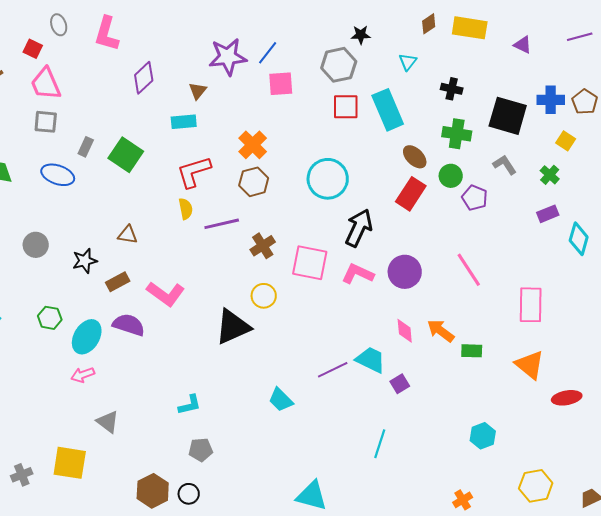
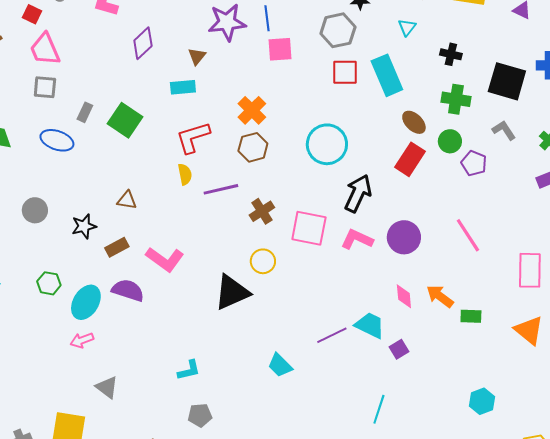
blue line: (268, 53) -> (267, 18), turned -45

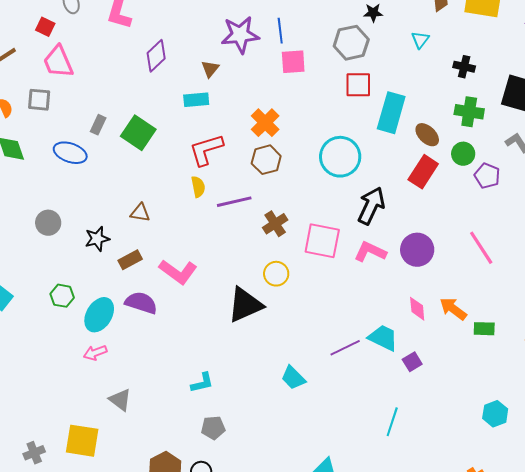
cyan rectangle: (387, 75) -> (391, 113), moved, turned 39
gray square: (45, 87) -> (39, 100), moved

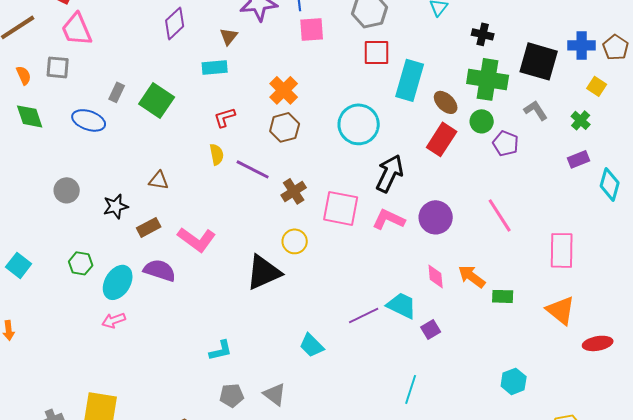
green cross: (469, 112) -> (488, 79), size x1.4
red L-shape: (206, 150) -> (225, 117), size x0.6
purple line: (234, 202) -> (253, 169), turned 40
gray triangle: (120, 400) -> (275, 394), moved

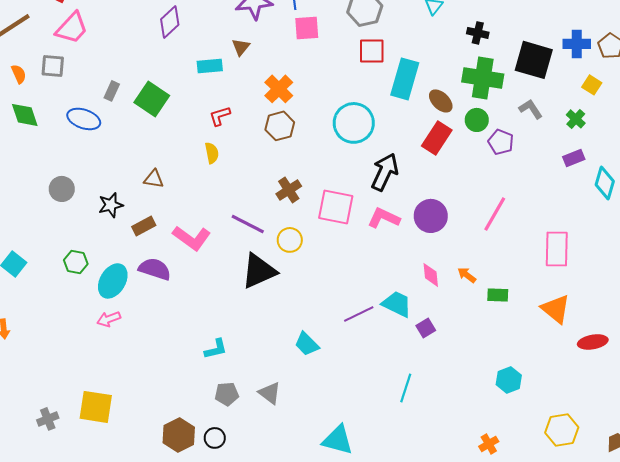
pink trapezoid: (77, 29) -> (72, 28), turned -114
brown triangle: (229, 36) -> (241, 47), moved
purple line: (253, 169) -> (248, 224), moved
pink line: (500, 215) -> (495, 214), turned 63
orange arrow: (472, 276) -> (467, 275), size x0.7

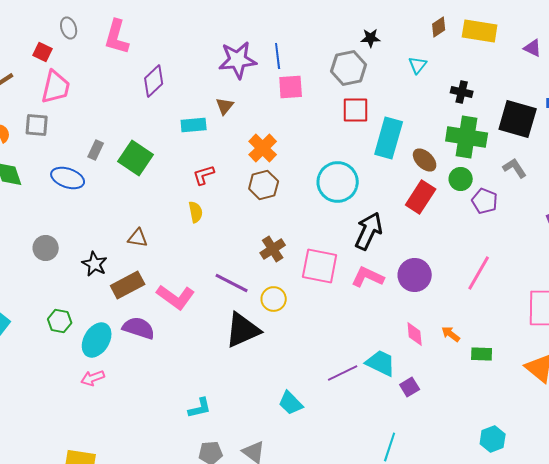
pink trapezoid: (72, 28) -> (56, 87), turned -30
black star: (111, 205) -> (95, 264), turned -30
brown rectangle: (144, 226) -> (128, 285), size x1.4

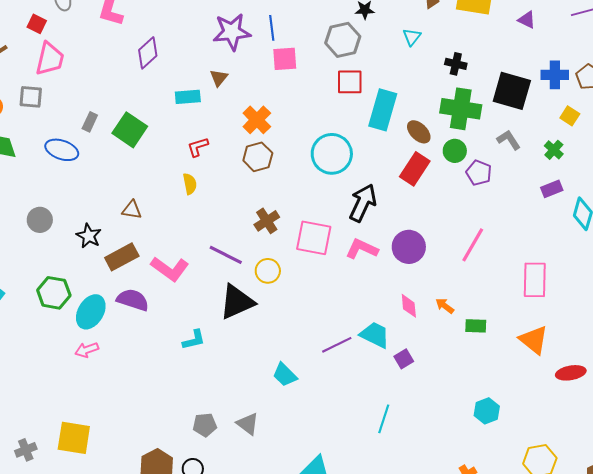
green hexagon: (60, 321) -> (54, 293), size x1.4
cyan L-shape: (200, 408) -> (194, 340), moved

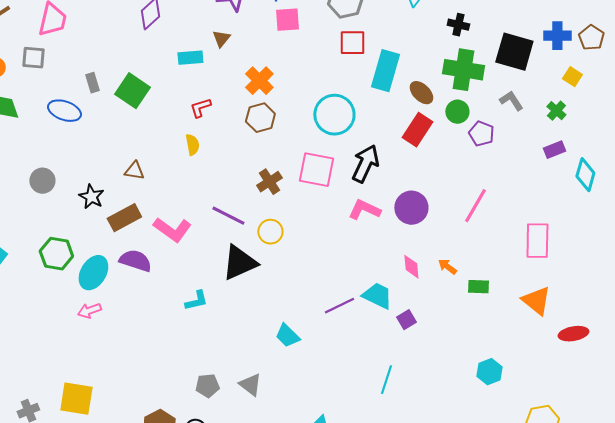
gray rectangle: (90, 122) -> (92, 83), turned -42
pink square: (314, 238) -> (316, 170), moved

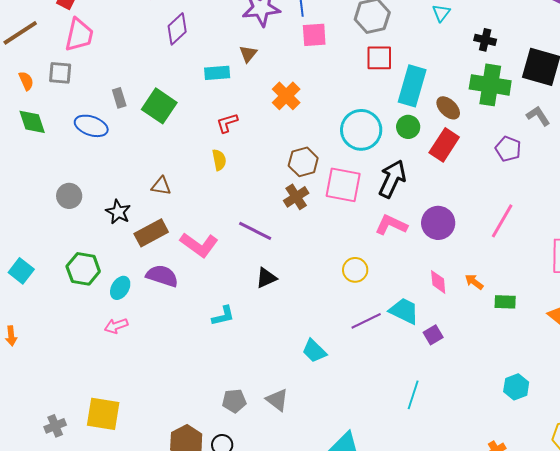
green circle: (457, 112) -> (408, 127), moved
brown hexagon: (260, 118) -> (303, 162), moved
yellow circle: (270, 232) -> (355, 270), moved
black triangle: (239, 263) -> (266, 278), size x0.6
cyan ellipse: (93, 273) -> (120, 288), size x0.7

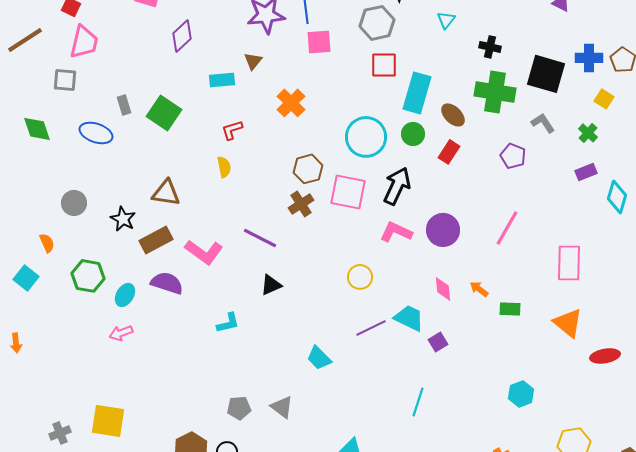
orange semicircle: (26, 81) -> (47, 243), moved
red rectangle: (444, 145) -> (449, 152), size x0.7
brown triangle: (161, 186) -> (166, 193), size x1.4

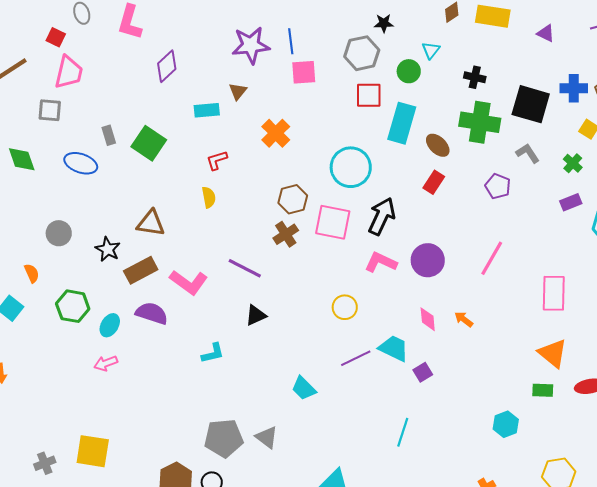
green circle: (413, 134) -> (409, 71), moved
green rectangle: (510, 309) -> (543, 390), moved
gray pentagon: (239, 408) -> (224, 438), size x1.6

